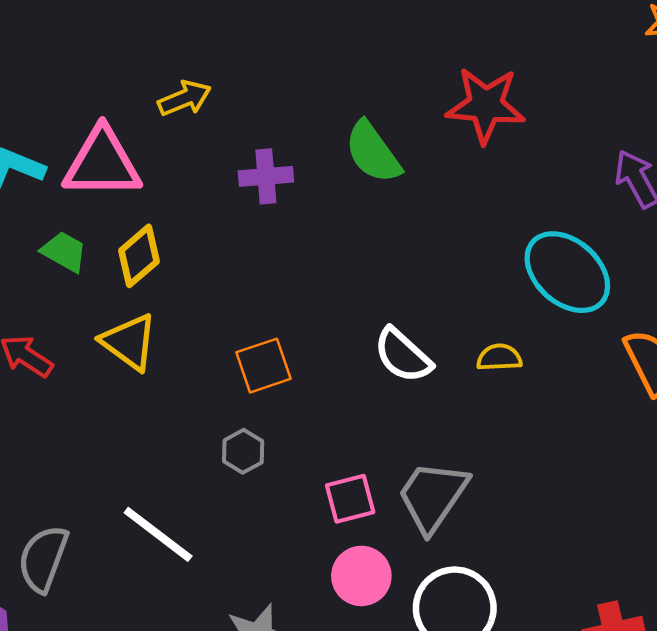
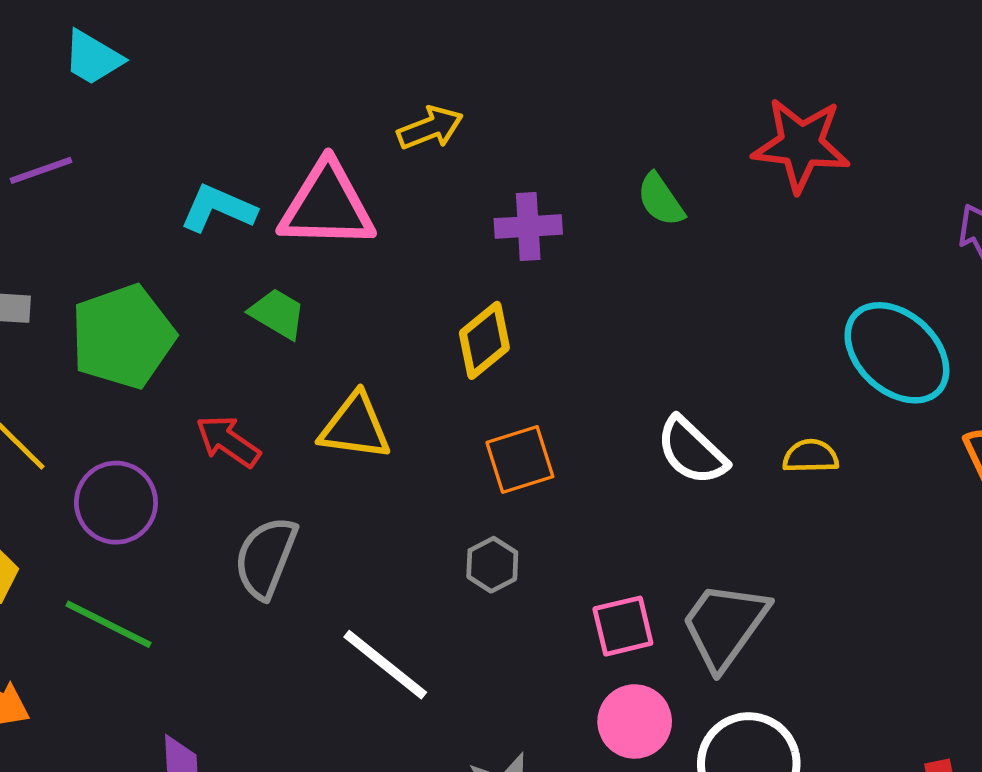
green semicircle: (373, 152) -> (661, 200), size x0.7
yellow diamond: (139, 256) -> (484, 340), moved
yellow triangle: (129, 342) -> (355, 427), turned -30
gray semicircle: (43, 559) -> (266, 557), moved

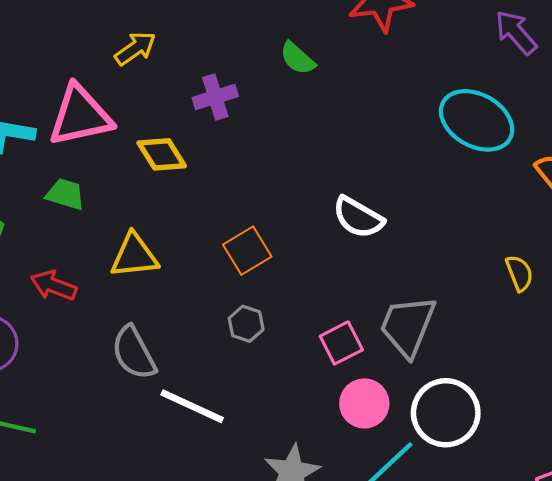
yellow diamond: (484, 340) -> (162, 154), moved, turned -69
yellow semicircle: (811, 456) -> (519, 273), moved, turned 84
gray semicircle: (266, 557) -> (134, 353), moved, turned -36

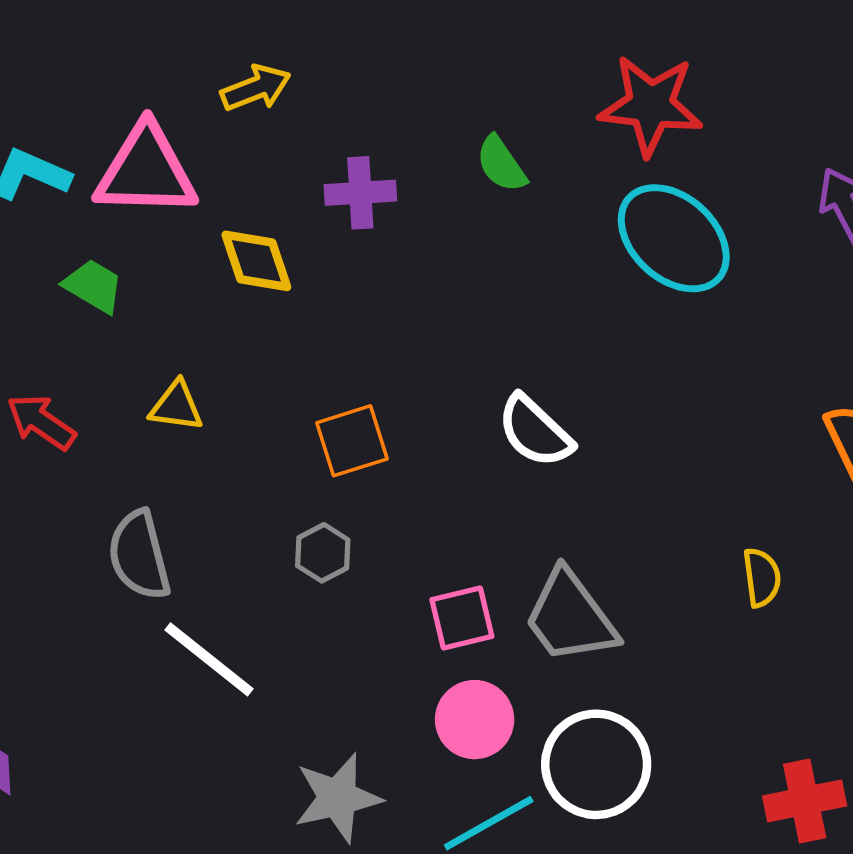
cyan ellipse: (477, 120) -> (674, 238), moved
yellow triangle: (134, 256) -> (176, 406), size x0.7
gray trapezoid: (408, 326) -> (570, 617), turned -72

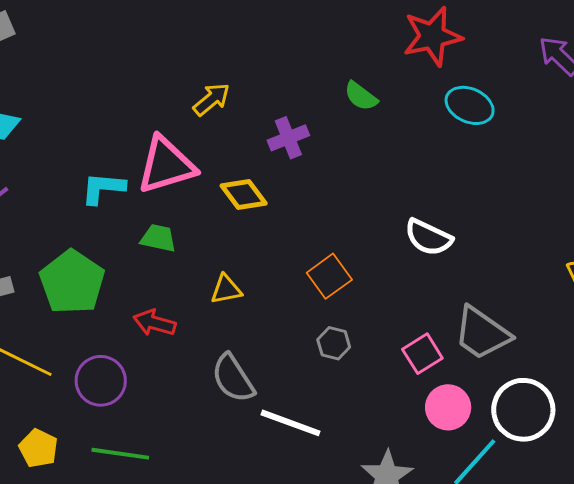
cyan ellipse: (674, 238) -> (470, 105), size x0.7

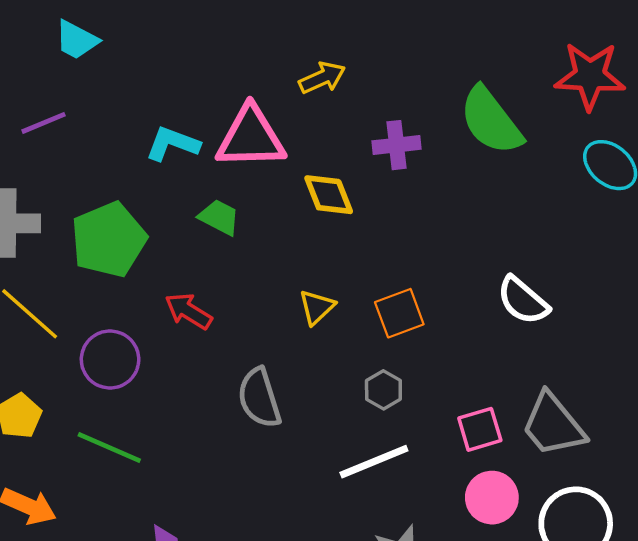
green semicircle: (361, 96) -> (491, 121), size x1.8
yellow triangle: (226, 289) -> (317, 307), moved, turned -48
white line: (291, 423) -> (374, 462), moved, turned -58

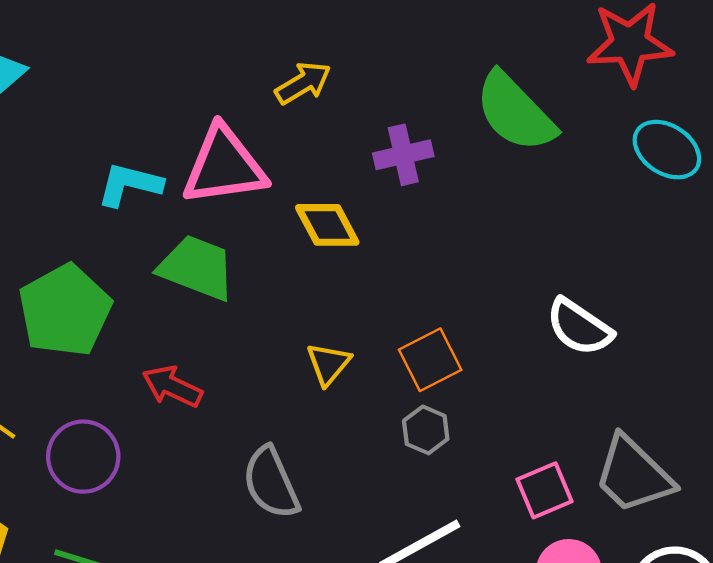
green trapezoid: (219, 217) -> (197, 268), size x1.5
gray hexagon: (383, 390) -> (426, 430), moved

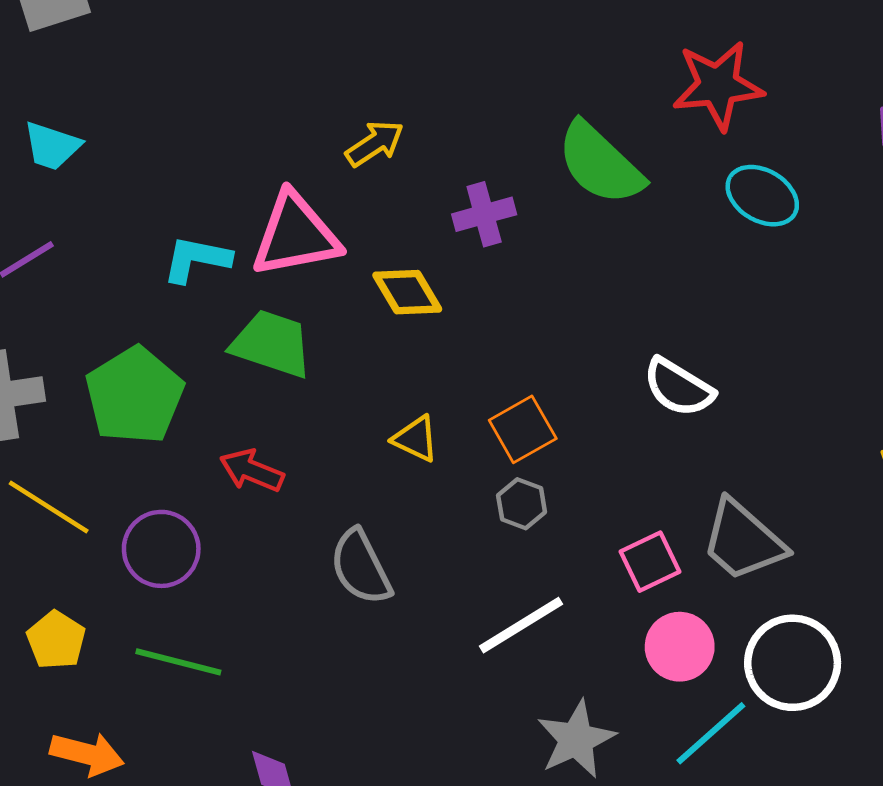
yellow triangle: (328, 364) -> (415, 439), turned -42

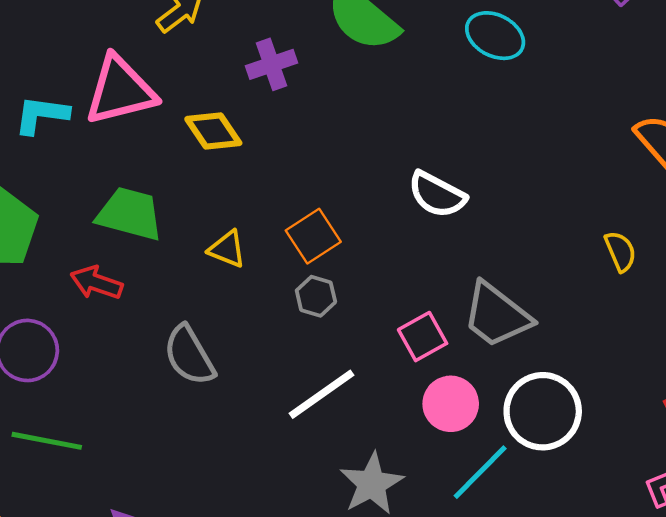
green trapezoid: (272, 344) -> (130, 214), moved

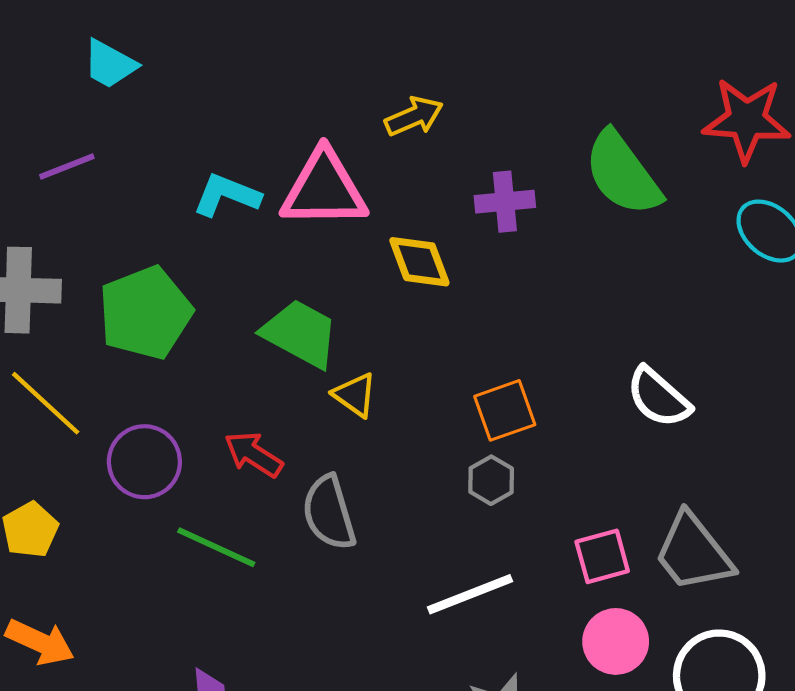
yellow triangle: (227, 249) -> (355, 395), moved
red arrow: (96, 283) -> (253, 454), moved
green line: (47, 441) -> (216, 547), moved

